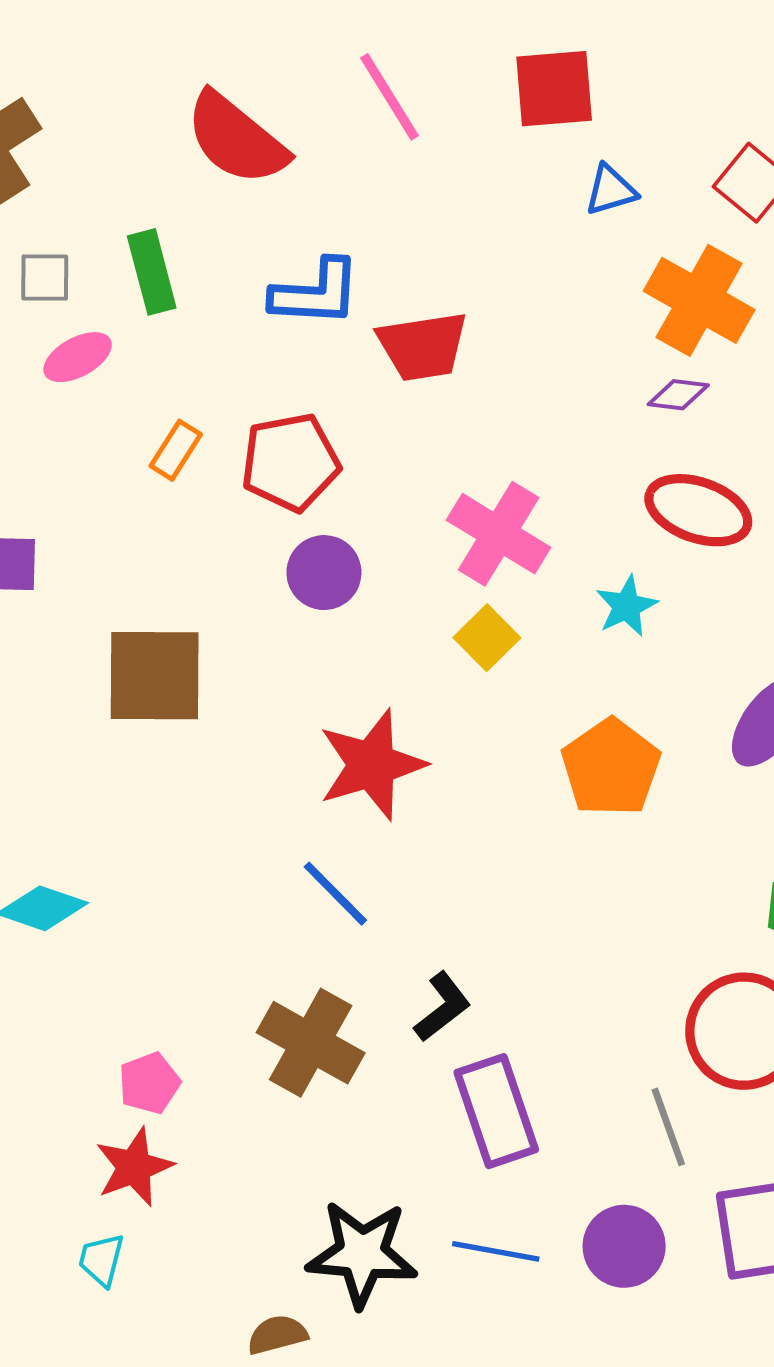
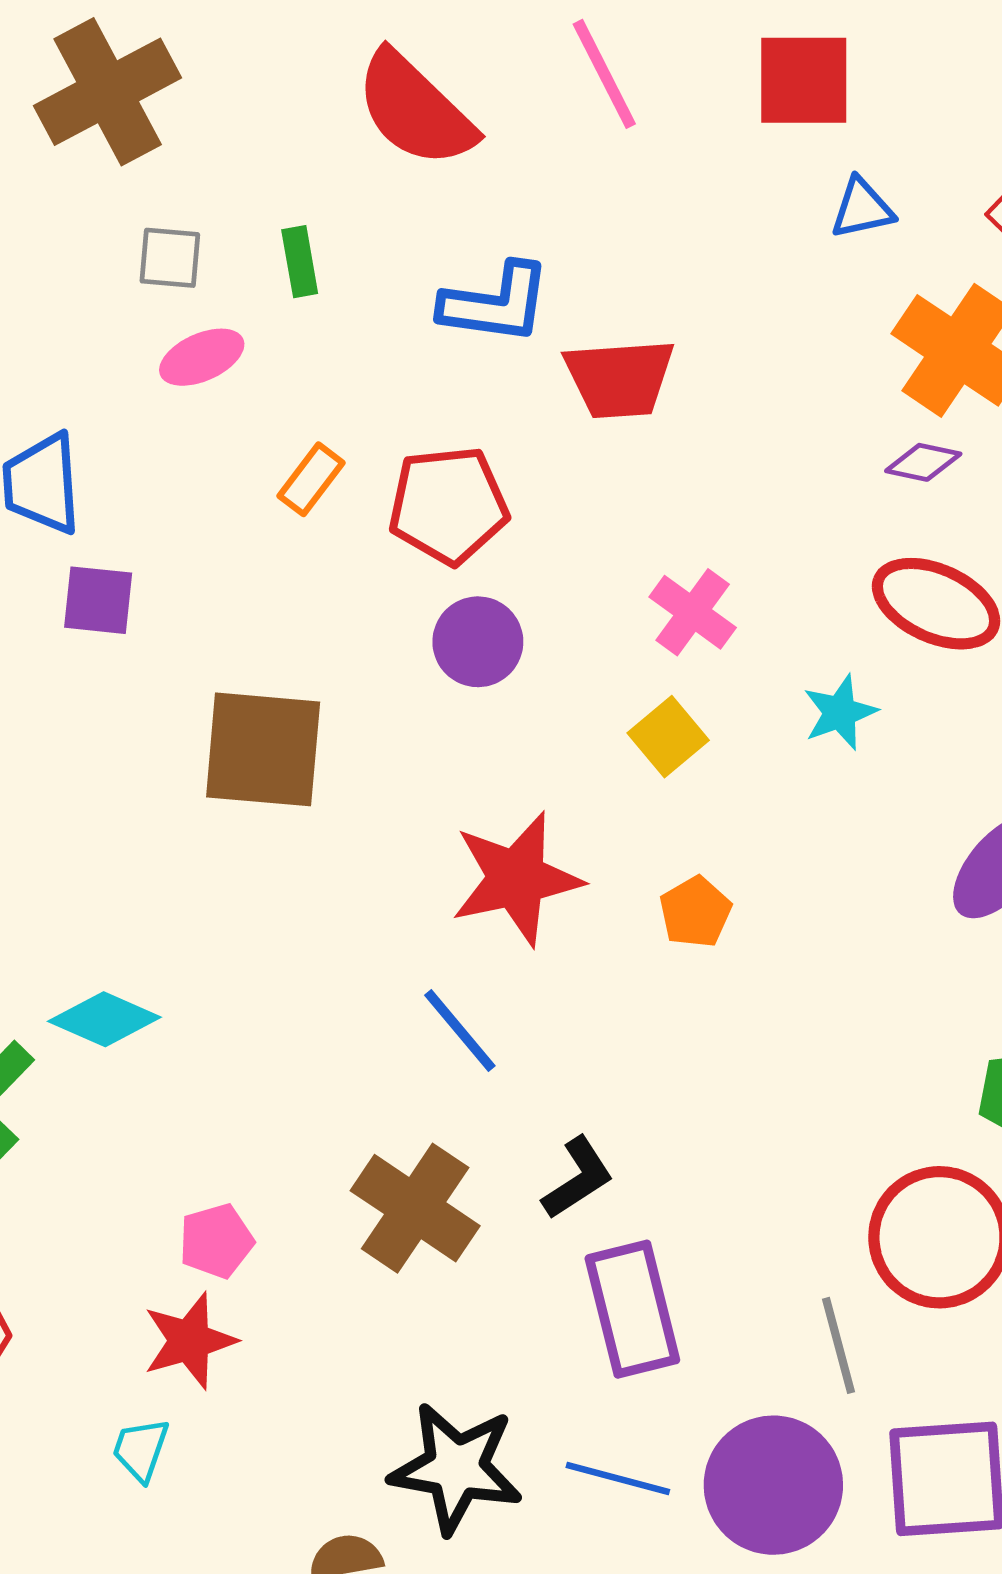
green rectangle: (152, 272) -> (300, 262), size x0.7
pink cross: (499, 534) -> (693, 612), size x0.7
orange pentagon: (611, 767) -> (695, 912), moved, size x0.6
purple circle: (624, 1246) -> (773, 1485), size x1.4

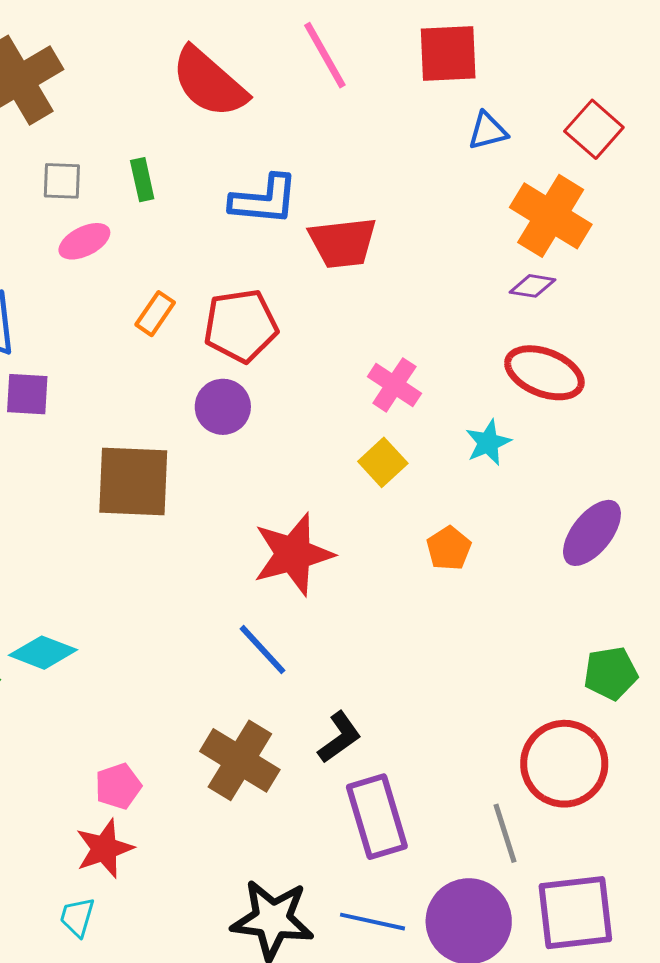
purple circle: (478, 642) -> (223, 407), moved
orange pentagon: (695, 912) -> (449, 548), moved

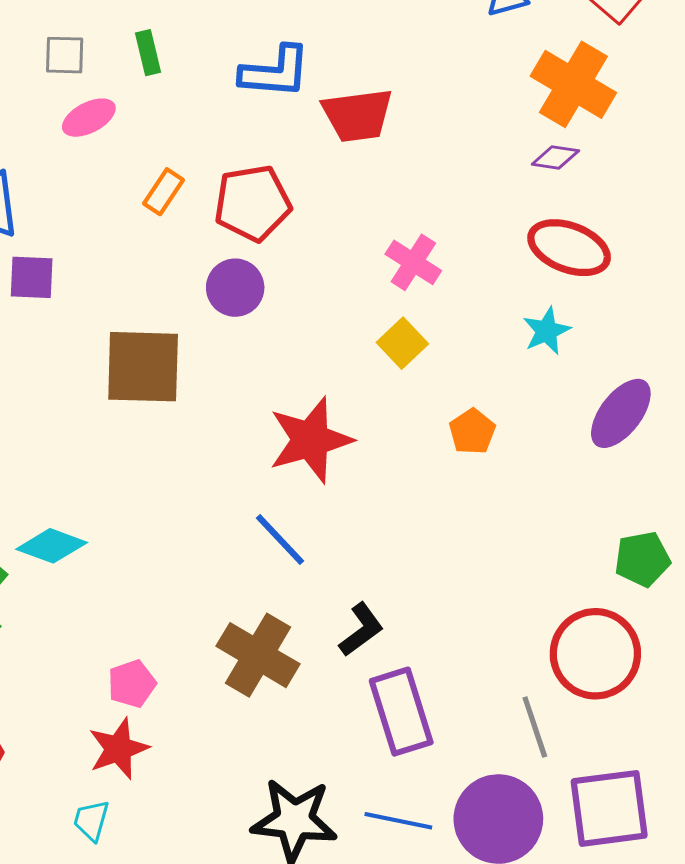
cyan star: (488, 443) -> (547, 331), moved

